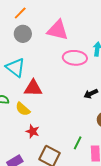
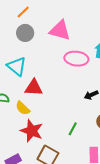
red star: (33, 131) -> (32, 131), size x1.6
green line: (78, 143) -> (73, 129), moved

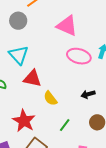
gray circle: (25, 33) -> (18, 21), moved
yellow semicircle: (23, 108) -> (50, 98), moved

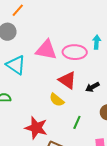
pink triangle: (67, 26) -> (46, 50), moved
red triangle: (32, 78) -> (67, 80), moved, turned 36

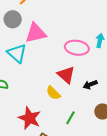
pink triangle: (46, 50) -> (36, 33), moved, turned -30

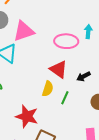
yellow semicircle: (53, 93) -> (48, 89), turned -112
green line: (70, 118) -> (65, 98), moved

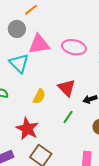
pink ellipse: (66, 41) -> (74, 47), moved
yellow semicircle: (48, 89) -> (39, 96), moved

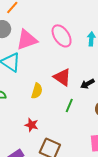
pink ellipse: (74, 47) -> (62, 36), turned 55
red star: (27, 129) -> (32, 125), size x0.6

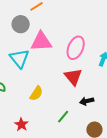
pink ellipse: (62, 36) -> (76, 48), turned 40
red triangle: (62, 77) -> (73, 77), moved

